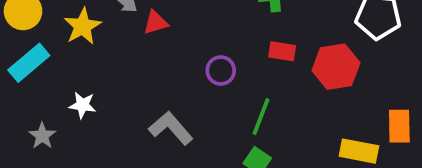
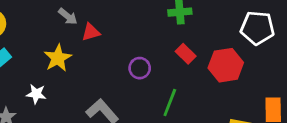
yellow star: (83, 26) -> (58, 58), moved
red rectangle: (282, 51) -> (186, 54), turned 36

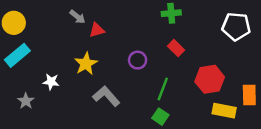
yellow star: (58, 58) -> (86, 64), moved
red hexagon: (226, 65) -> (210, 79), moved

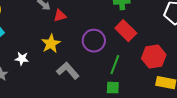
red rectangle: (176, 48) -> (126, 31), size x1.5
purple circle: (138, 60) -> (94, 41), size x1.5
green square: (160, 117) -> (113, 88), turned -32

